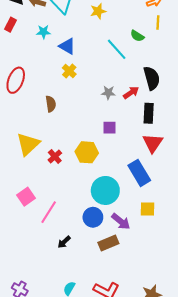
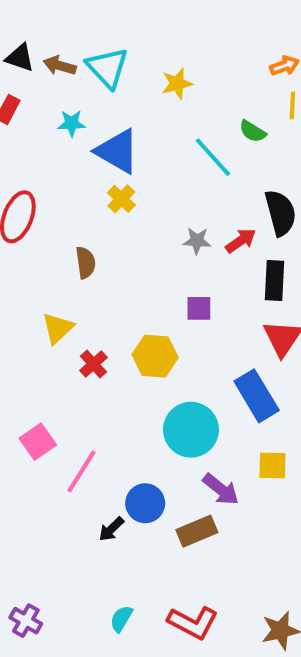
blue triangle: (67, 46) -> (117, 151), size x1.4
yellow triangle: (28, 144) -> (58, 328), moved, size x0.7
blue circle: (93, 217) -> (145, 503), moved

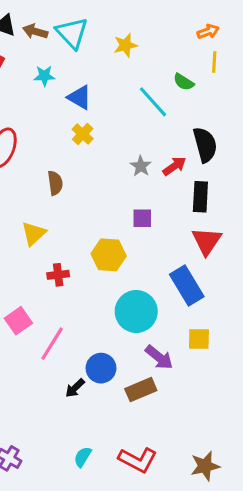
blue triangle: (117, 151) -> (80, 97), size x0.7
gray star: (197, 241) -> (141, 166), turned 30
red cross: (93, 364) -> (58, 275), moved, turned 35

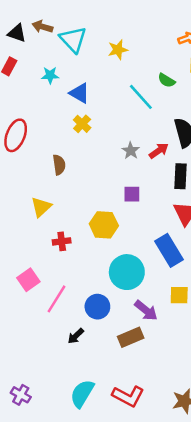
brown arrow: (35, 31) -> (42, 27), moved
blue circle: (101, 368) -> (97, 307), moved
cyan semicircle: (83, 457) -> (82, 394), size x1.6

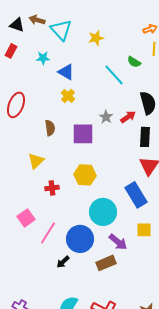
purple square: (132, 194) -> (83, 134), moved, size x1.6
blue circle: (97, 307) -> (80, 239), size x1.4

